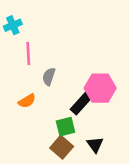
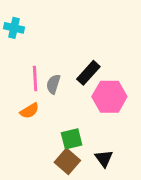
cyan cross: (13, 25) -> (14, 28), turned 36
pink line: (28, 53) -> (35, 78), moved
black rectangle: (81, 104) -> (88, 73), moved

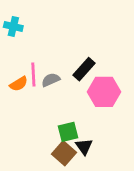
gray semicircle: (53, 84) -> (51, 80), turned 48
orange semicircle: (29, 111) -> (19, 84), moved
black triangle: (104, 158) -> (84, 147), moved

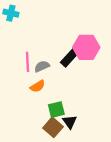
cyan cross: (13, 27) -> (11, 13), moved
orange semicircle: (19, 84) -> (37, 86), moved
pink hexagon: (104, 92) -> (86, 47), moved

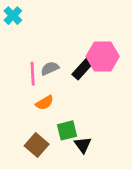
cyan cross: (11, 13) -> (13, 16), turned 32
gray semicircle: (42, 66) -> (50, 68), moved
brown square: (53, 127) -> (37, 145), moved

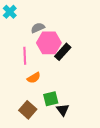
pink hexagon: (103, 56) -> (49, 43), moved
gray semicircle: (50, 68) -> (38, 28), moved

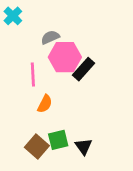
orange semicircle: (34, 78) -> (45, 104), turned -32
green square: (51, 99) -> (58, 140), moved

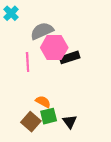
gray semicircle: (50, 37) -> (42, 31), size x1.5
black rectangle: (84, 69) -> (70, 57), turned 30
orange semicircle: (45, 104) -> (43, 102), moved, turned -88

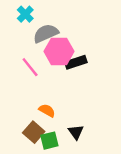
cyan cross: (11, 13) -> (25, 14), moved
pink line: (28, 62) -> (30, 67), turned -36
green square: (49, 116) -> (49, 141), moved

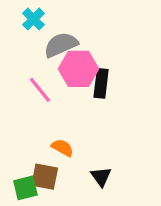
black rectangle: (76, 62) -> (101, 83), turned -65
brown square: (34, 132) -> (45, 177), turned -30
green square: (49, 141) -> (25, 188), moved

